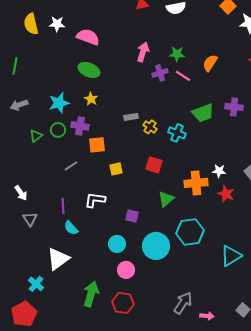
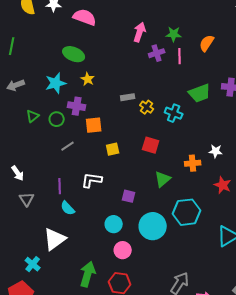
green ellipse: (89, 70) -> (74, 54), moved
pink line: (183, 76) -> (180, 56), turned 56
green circle: (58, 130) -> (57, 119), moved
orange cross: (196, 183) -> (193, 163), size x0.7
red star: (226, 194) -> (223, 185), moved

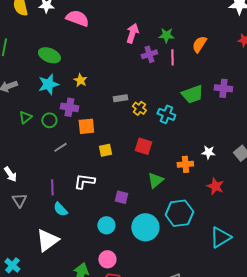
green ellipse: (74, 54) -> (49, 55), moved
pink circle: (123, 250) -> (107, 259), moved
cyan cross: (33, 264) -> (12, 265), moved

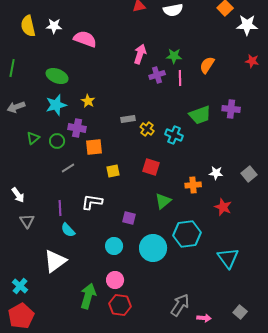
cyan triangle: (220, 237) -> (228, 258), turned -35

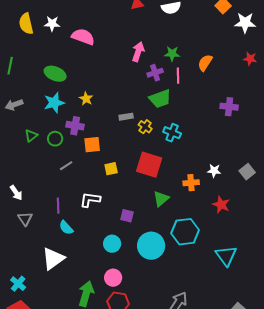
green trapezoid: (200, 115) -> (160, 99), moved
red square: (151, 167) -> (149, 165), size x1.5

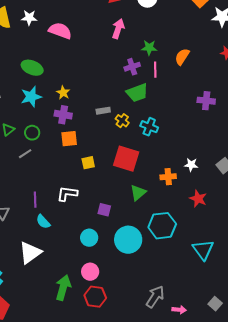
pink arrow: (138, 52) -> (118, 29), moved
purple cross: (75, 126) -> (63, 115), moved
gray line: (66, 166) -> (25, 154), moved

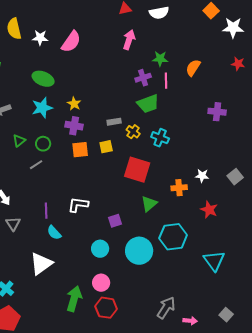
white star: (29, 18) -> (40, 38), moved
pink semicircle: (60, 31) -> (71, 42), turned 105
yellow square: (88, 163) -> (106, 147), moved
purple square: (104, 210) -> (115, 221), turned -32

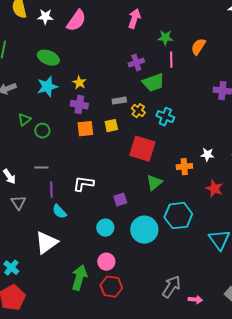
purple cross: (143, 78) -> (136, 63), moved
green circle: (43, 144) -> (42, 131), moved
gray line: (36, 165) -> (41, 168), moved, turned 32

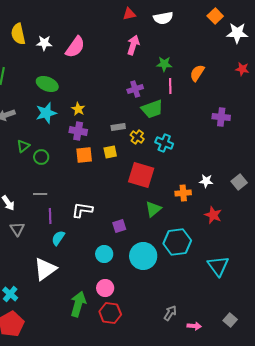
cyan semicircle: (59, 212) -> (58, 238), turned 77
gray arrow: (171, 287) -> (170, 313), size x0.7

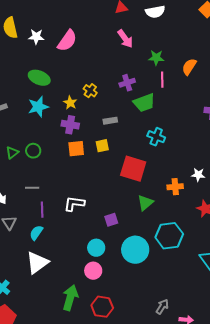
pink arrow: (133, 45) -> (125, 39), turned 126
yellow cross: (137, 137) -> (90, 91), moved
green triangle: (23, 146) -> (12, 153), moved
cyan semicircle: (58, 238) -> (36, 233), moved
pink circle: (105, 288) -> (93, 271), moved

